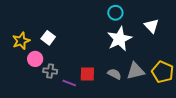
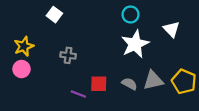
white square: (48, 38) -> (54, 15), moved
pink circle: (35, 59) -> (22, 69), moved
gray cross: (50, 71) -> (68, 55), moved

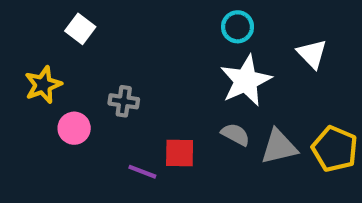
white square: (54, 15) -> (80, 29), moved
pink circle: (22, 69) -> (74, 128), moved
gray semicircle: (129, 84) -> (235, 134), moved

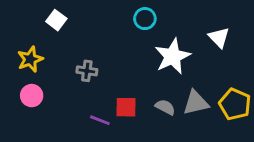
cyan circle: (238, 27) -> (145, 19), moved
pink circle: (74, 128) -> (32, 96), moved
gray semicircle: (235, 134) -> (165, 107), moved

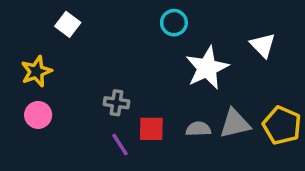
gray cross: (87, 71) -> (116, 103), moved
gray semicircle: (165, 107) -> (198, 129), turned -30
purple line: (100, 120) -> (120, 145), turned 36

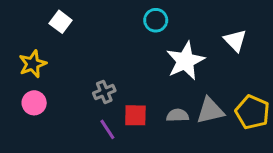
gray cross: (116, 103) -> (104, 92), turned -30

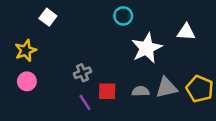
white triangle: (235, 40) -> (186, 32), turned -42

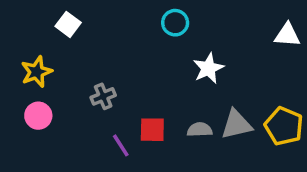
white triangle: (186, 32) -> (287, 35), moved
white star: (147, 48) -> (208, 68), size x0.7
gray cross: (82, 73) -> (103, 96), moved

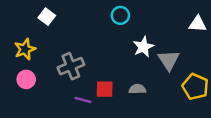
gray cross: (103, 96) -> (71, 66), size x1.5
gray triangle: (237, 124) -> (169, 60), moved, turned -50
purple line: (121, 145) -> (83, 100), turned -42

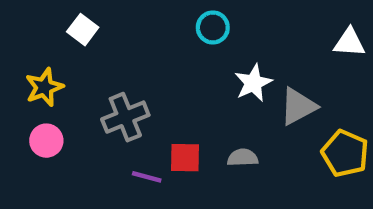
gray triangle: (169, 60) -> (298, 106), turned 35

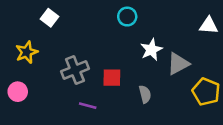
pink circle: (46, 141) -> (18, 92), moved
red square: (185, 158) -> (112, 78), moved
gray semicircle: (243, 158) -> (145, 94), turned 78

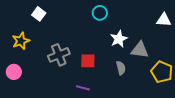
gray triangle: (178, 64) -> (140, 50), turned 36
gray semicircle: (145, 94) -> (121, 68), moved
purple line: (88, 106) -> (83, 88), moved

